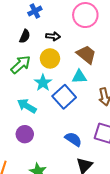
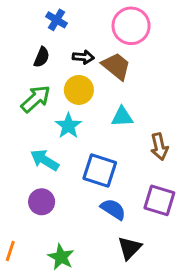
blue cross: (35, 11) -> (57, 20), turned -32
brown trapezoid: (86, 54) -> (116, 66), moved
blue square: (64, 97) -> (100, 170), moved, turned -30

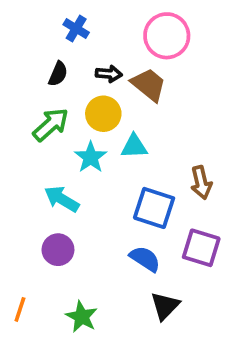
cyan triangle: (122, 117) -> (134, 146), moved
blue square: (100, 170) -> (154, 208), moved

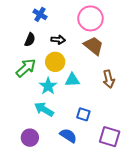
brown trapezoid: (149, 85) -> (94, 46), moved
brown arrow: (201, 183) -> (109, 79), moved
cyan arrow: (62, 199) -> (44, 109), moved
blue square: (154, 208) -> (83, 114), size x0.6
blue semicircle: (145, 259) -> (68, 136), moved

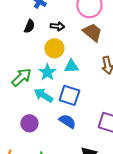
green arrow: (26, 68) -> (21, 77), moved
blue square: (83, 114) -> (69, 95), moved, size x1.5

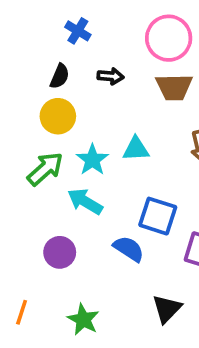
brown trapezoid: (92, 32) -> (174, 87), turned 140
yellow circle: (54, 48) -> (58, 116), moved
blue square: (69, 95) -> (158, 216), moved

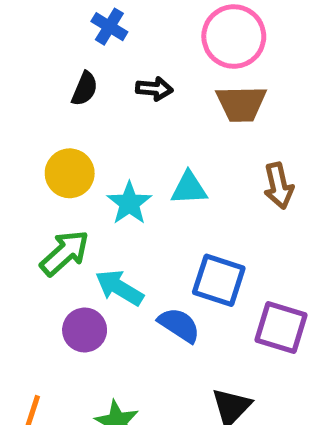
yellow circle: (58, 116) -> (70, 173), moved
green arrow: (45, 169) -> (65, 253), moved
cyan arrow: (85, 202) -> (119, 288), moved

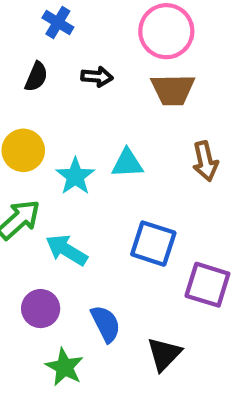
blue semicircle: (179, 325) -> (106, 324), moved, turned 30
purple circle: (85, 330) -> (41, 309), moved

